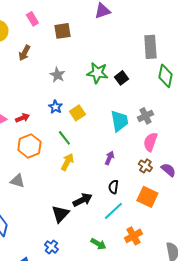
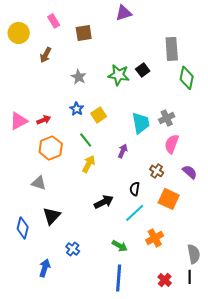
black square: (121, 78) -> (143, 70), moved
purple arrow: (109, 158) -> (123, 151), moved
brown cross: (145, 166) -> (157, 171), moved
black triangle: (60, 214) -> (52, 216), moved

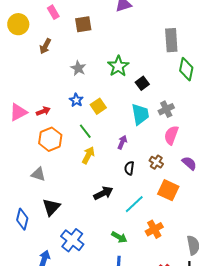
black square: (143, 70) -> (142, 83), moved
green star: (119, 75) -> (118, 66), turned 30
black semicircle: (135, 189) -> (129, 168), moved
blue cross: (73, 249) -> (72, 240), size x1.6

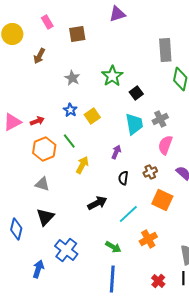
green line: (85, 131) -> (69, 141), moved
brown cross: (156, 162) -> (150, 172), turned 32
gray triangle: (38, 174) -> (42, 184), moved

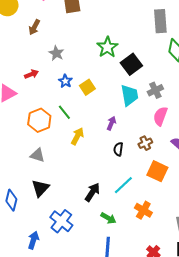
gray star: (72, 78) -> (56, 53), moved
black square: (136, 93) -> (131, 64), size x1.5
red arrow: (37, 121) -> (31, 74), moved
black arrow: (97, 203) -> (92, 192), moved, turned -30
orange cross: (148, 239) -> (143, 210), turned -30

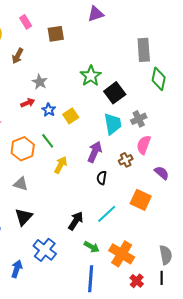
red arrow: (31, 74) -> (28, 103), moved
purple arrow: (111, 123) -> (95, 152), size x1.5
brown cross: (145, 143) -> (126, 160), moved
orange cross: (143, 210) -> (122, 254), moved, size x1.4

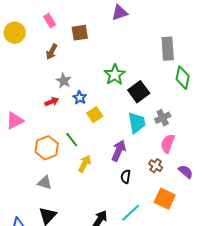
brown arrow: (18, 56) -> (52, 52), moved
blue star: (49, 110) -> (80, 98), moved
brown cross: (126, 160) -> (156, 166), moved, turned -32

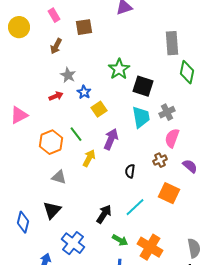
black square: (139, 92) -> (143, 86), turned -35
purple arrow: (119, 151) -> (111, 139), moved
brown cross: (156, 166) -> (160, 160), turned 32
gray triangle: (45, 183) -> (59, 177), moved

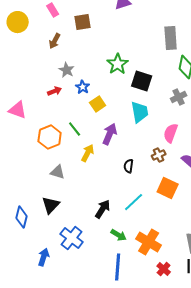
gray cross: (167, 112) -> (179, 97), moved
pink triangle: (19, 115) -> (18, 110), turned 48

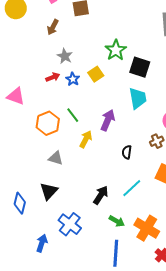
blue star: (83, 87) -> (73, 79), moved
yellow square: (98, 104) -> (96, 74), moved

